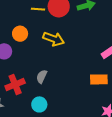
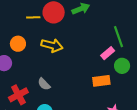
gray semicircle: (42, 77) -> (44, 84), turned -64

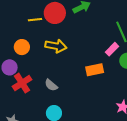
orange rectangle: (101, 81) -> (95, 70), moved
red cross: (18, 95) -> (22, 83), moved

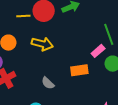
gray semicircle: (51, 85) -> (48, 83), moved

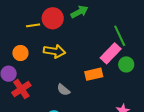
pink rectangle: (98, 51) -> (111, 53), size x1.5

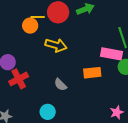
orange circle: (20, 53) -> (30, 26), moved
pink rectangle: (111, 53) -> (111, 54), turned 50

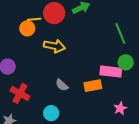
pink rectangle: (111, 54) -> (111, 71), moved
orange rectangle: (92, 73) -> (93, 86), moved
red cross: (19, 79) -> (20, 93), moved, turned -30

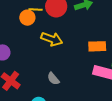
orange rectangle: (93, 86) -> (97, 46), moved

